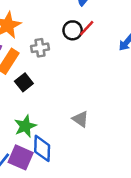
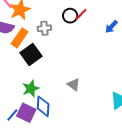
black square: (24, 82) -> (31, 55), size x1.5

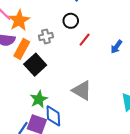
red line: (81, 14) -> (85, 40), moved
blue arrow: (111, 27) -> (116, 47), moved
gray triangle: (74, 85) -> (82, 90), size x1.5

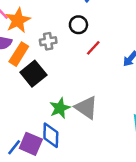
green star: (39, 99) -> (60, 108), moved

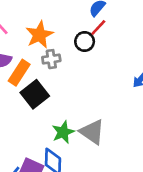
orange star: (18, 20) -> (39, 35), moved
red line: (93, 48) -> (98, 28), moved

